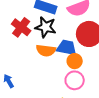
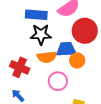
red cross: (21, 27) -> (20, 67), moved
pink circle: (75, 80) -> (58, 81), moved

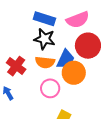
blue trapezoid: (66, 49) -> (66, 59), turned 105
orange circle: (77, 60) -> (74, 73), size x1.5

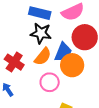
orange semicircle: (45, 62) -> (43, 57), turned -54

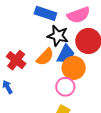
black star: (41, 33) -> (58, 36), moved
pink circle: (50, 82) -> (65, 87), moved

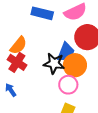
black star: (58, 36) -> (54, 63), moved
orange semicircle: (45, 57) -> (18, 45), moved

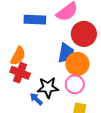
black star: (54, 63) -> (48, 88), moved
blue arrow: (11, 90) -> (36, 99), moved

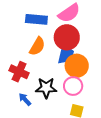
red circle: (84, 34) -> (67, 37), moved
orange semicircle: (18, 56) -> (37, 46), moved
blue arrow: (36, 99) -> (25, 99), moved

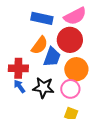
blue trapezoid: (66, 54) -> (52, 57), moved
red cross: (19, 72) -> (18, 68), turned -30
blue arrow: (25, 99) -> (19, 86), moved

